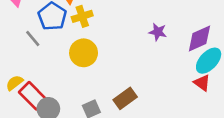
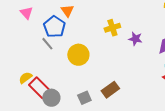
yellow cross: (82, 16) -> (112, 28), moved
gray line: (33, 38) -> (47, 44), moved

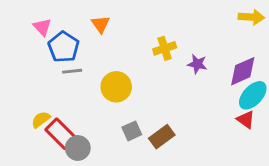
blue pentagon: (54, 27) -> (64, 47), moved
gray line: (47, 44) -> (72, 71), turned -56
gray square: (84, 98) -> (132, 131), moved

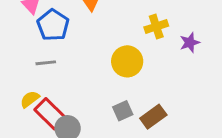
purple star: (197, 64) -> (190, 43), turned -30
gray line: (72, 71) -> (46, 63), moved
yellow circle: (116, 87) -> (127, 61), moved

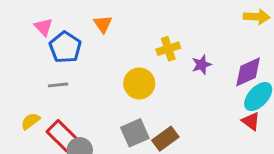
yellow semicircle: (30, 99) -> (30, 121), moved
gray square: (123, 111) -> (135, 133), size x1.4

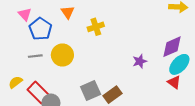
yellow cross: (168, 49) -> (96, 27), moved
purple star: (202, 65) -> (140, 61), moved
yellow circle: (139, 83) -> (62, 55), moved

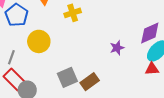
gray line: (35, 56) -> (11, 57), moved, turned -64
red triangle: (174, 82) -> (152, 69), turned -40

